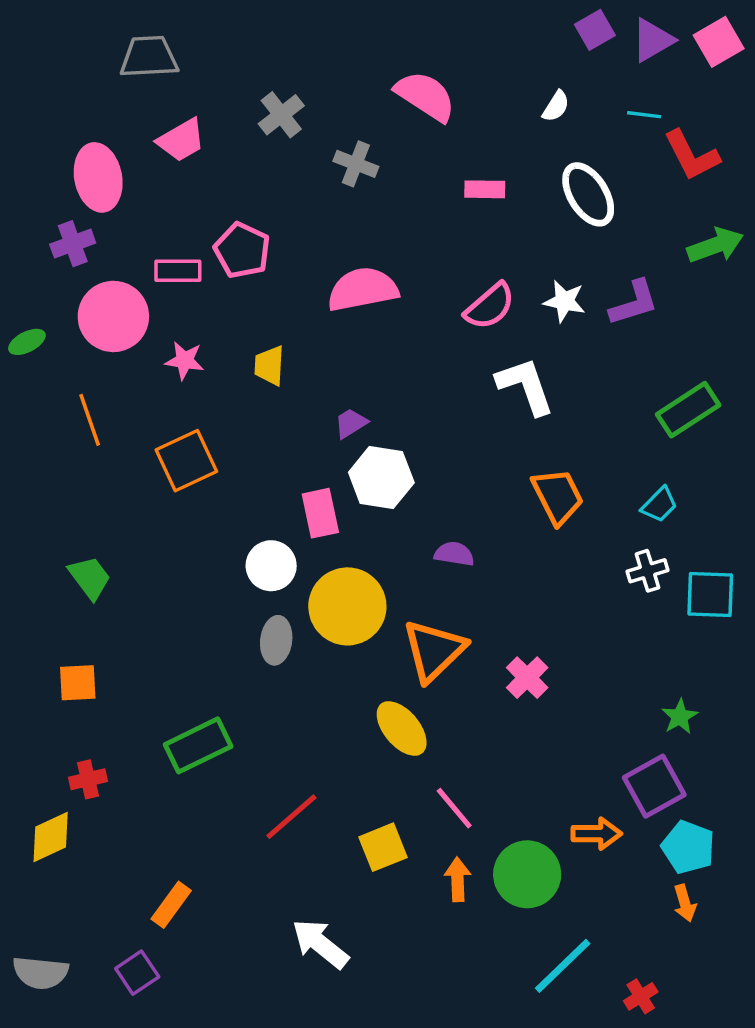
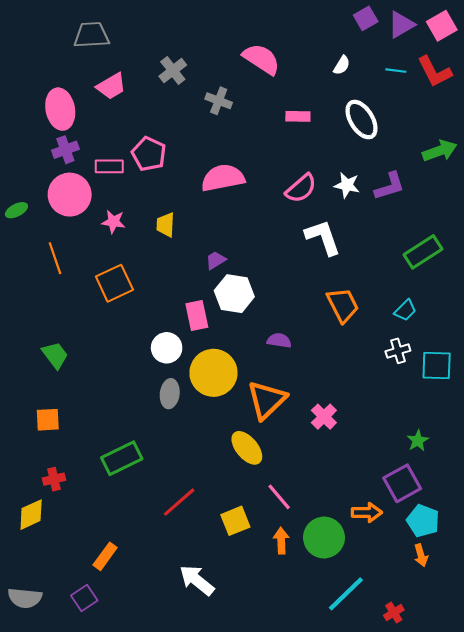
red L-shape: (692, 155) -> (434, 72), moved
purple cross: (73, 244) -> (65, 150), moved

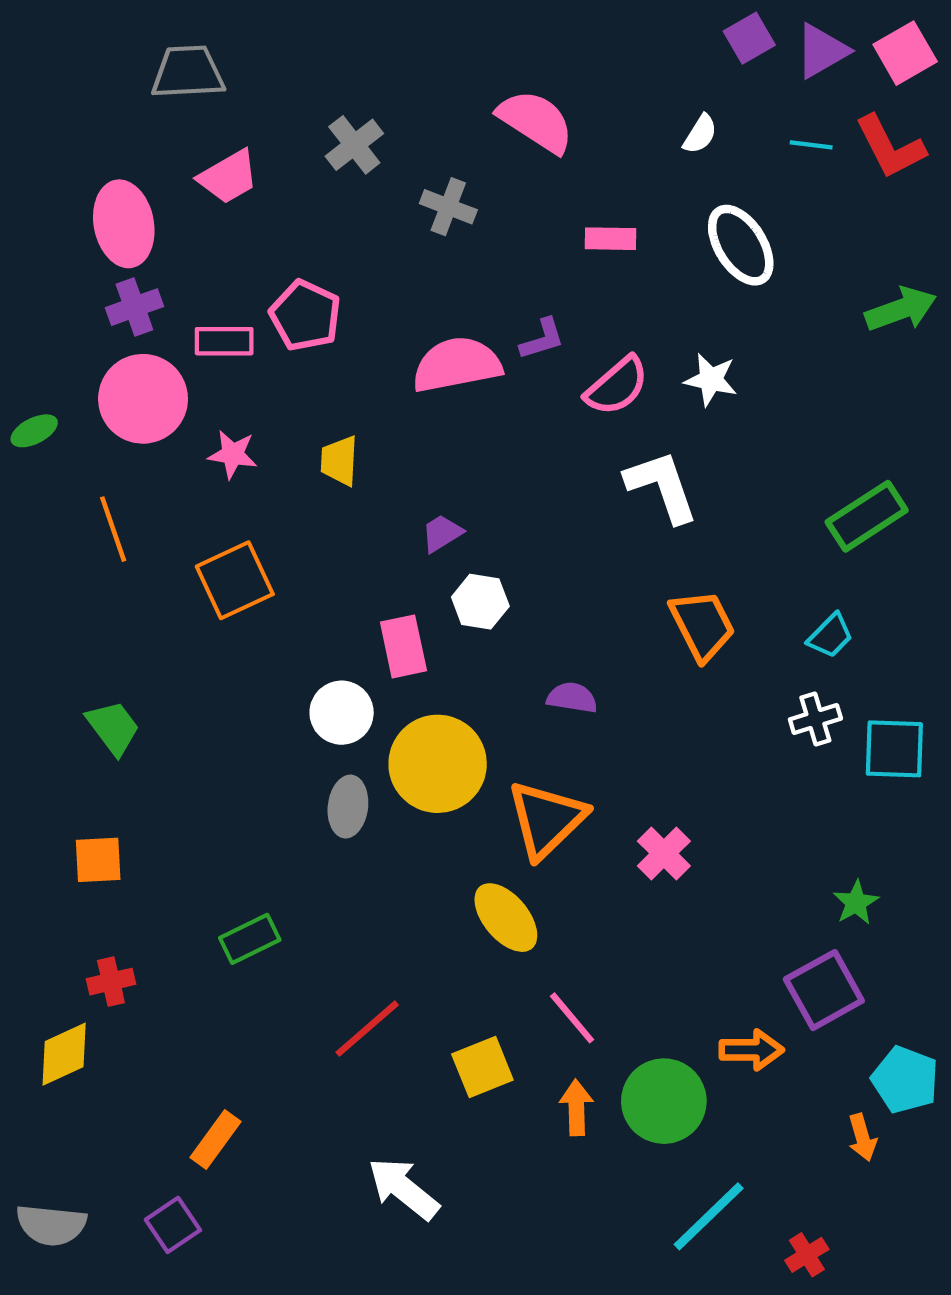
purple L-shape: (390, 186) -> (542, 339), moved, size x0.7
white hexagon: (234, 294) -> (480, 602), size x0.7
green rectangle: (122, 458) -> (250, 939), size x0.7
cyan pentagon: (423, 521) -> (905, 1080), moved

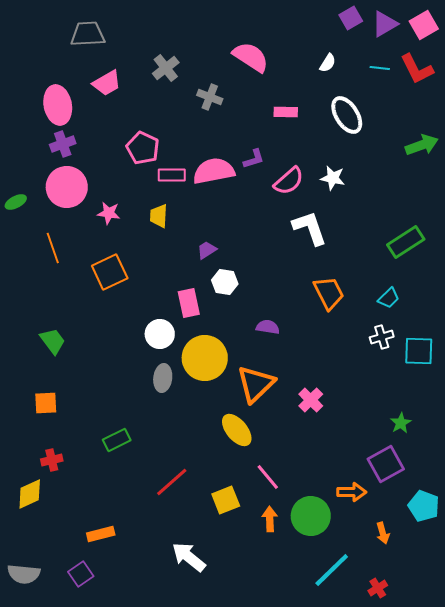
pink rectangle: (224, 341) -> (172, 175), moved
orange arrow: (862, 1137) -> (383, 533), moved
orange rectangle: (216, 1140) -> (101, 534), turned 40

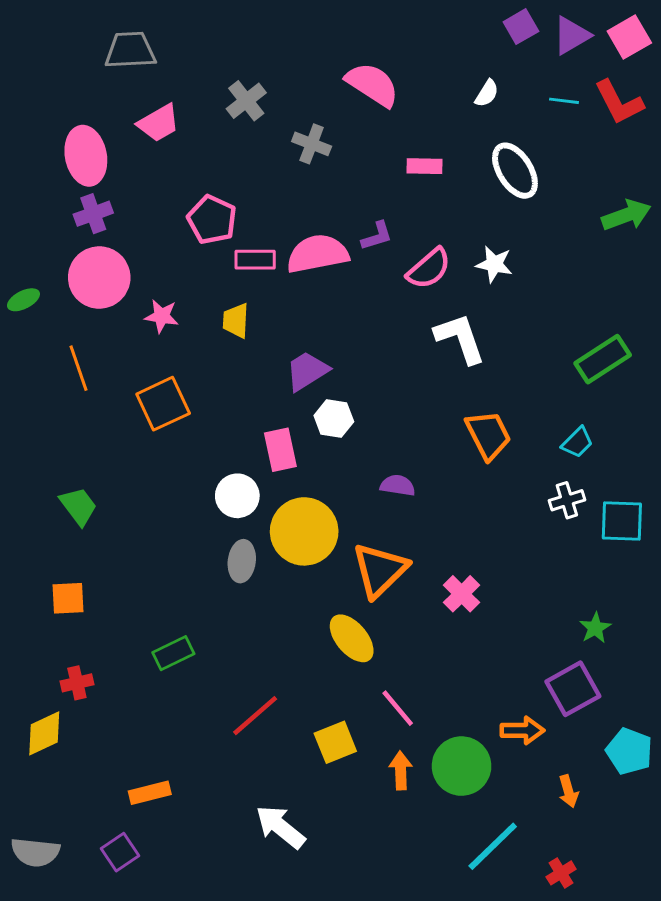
purple trapezoid: (207, 250) -> (307, 371), size x1.5

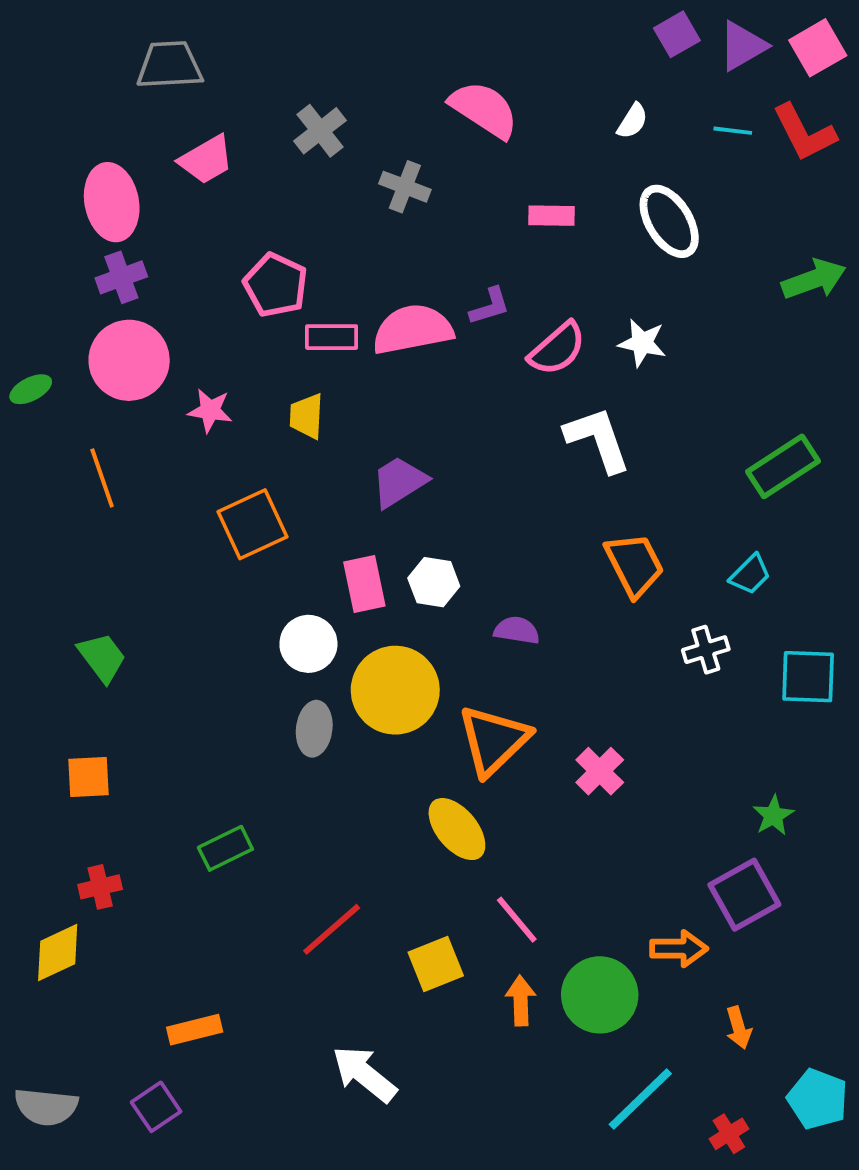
orange square: (163, 404) -> (252, 524), moved
white hexagon: (334, 419) -> (434, 582), moved
white cross: (567, 500) -> (706, 650), moved
cyan pentagon: (629, 751) -> (818, 1099), moved

